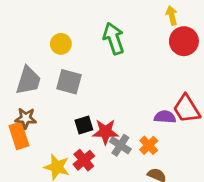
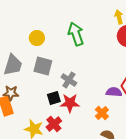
gray cross: (120, 145) -> (69, 80), moved

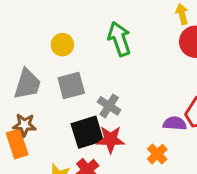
gray square: (43, 66) -> (71, 85), turned -30
black square: (54, 98) -> (87, 132), size x1.6

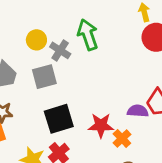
gray cross: (109, 106) -> (60, 50), moved
red star: (111, 139) -> (101, 125), moved

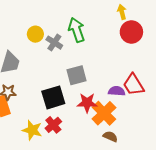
gray square: (44, 77) -> (77, 75), moved
orange cross: (122, 139) -> (104, 113), size x1.6

